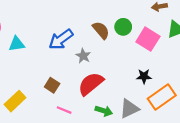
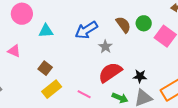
black star: (144, 76) -> (140, 76), moved
brown square: (52, 85) -> (45, 68), moved
yellow rectangle: (15, 101) -> (52, 89), moved

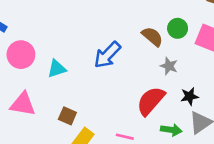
gray star: (105, 47) -> (169, 66), moved
pink triangle: (14, 51) -> (23, 104), size x1.5

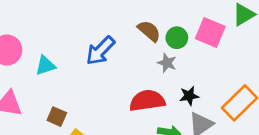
green circle: (178, 28) -> (177, 38), moved
red semicircle: (151, 101) -> (147, 101), turned 40

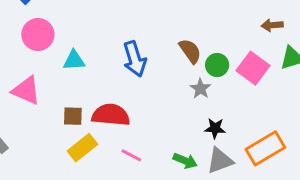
blue arrow: (100, 51) -> (135, 59), turned -76
red semicircle: (147, 101) -> (111, 115), moved
brown square: (57, 117) -> (73, 116), turned -36

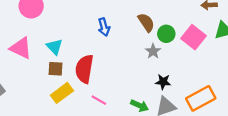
blue arrow: (135, 59) -> (104, 27), size x0.7
cyan triangle: (74, 60) -> (54, 47), moved, turned 48
red semicircle: (111, 115) -> (84, 69), turned -88

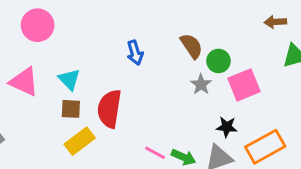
pink square: (193, 37) -> (244, 85), moved, turned 30
black star: (163, 82) -> (227, 127), moved
pink line: (99, 100) -> (155, 153), moved

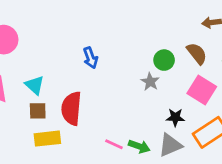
brown semicircle: (192, 46) -> (197, 53), moved
pink square: (244, 85) -> (202, 90), moved, turned -32
yellow rectangle: (80, 141) -> (47, 139), turned 35

